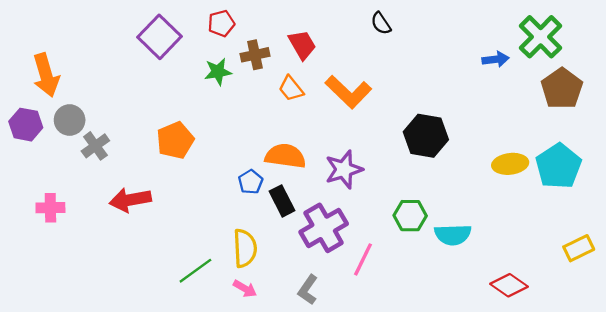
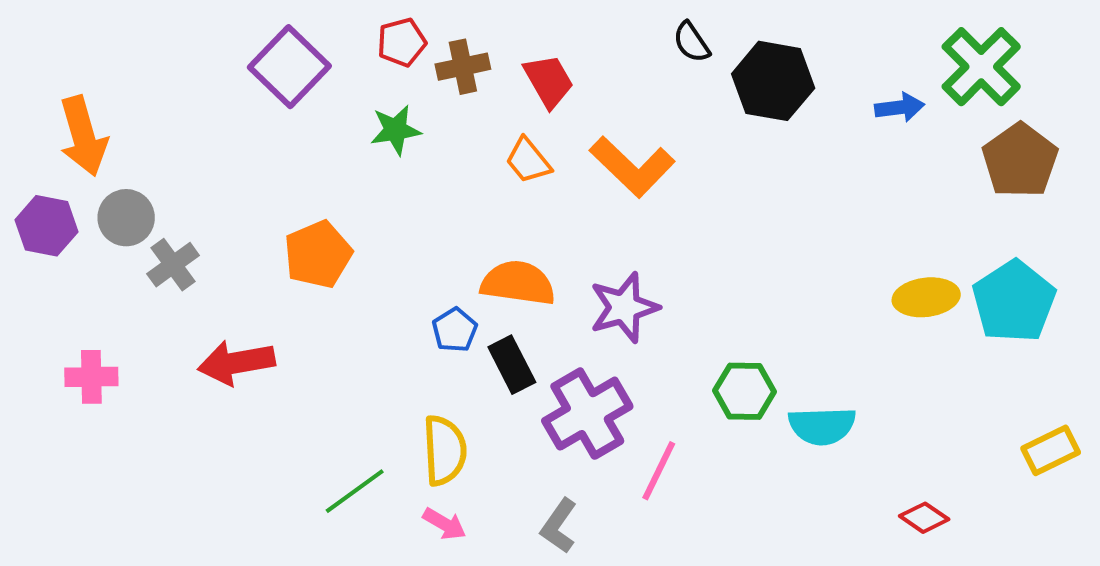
brown cross: (255, 55) -> (463, 67), moved
black hexagon: (426, 136) -> (773, 81), moved
red diamond: (509, 285) -> (924, 518), size x0.7

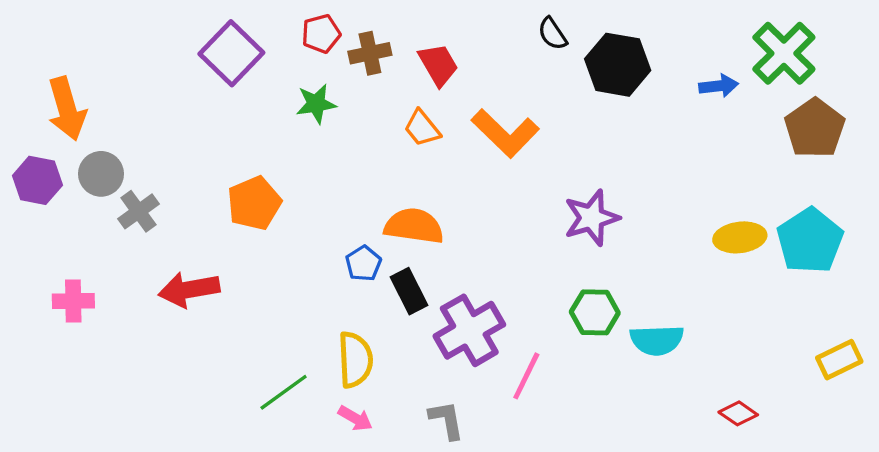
purple star: (624, 307) -> (592, 218), moved
gray L-shape: (559, 526) -> (447, 420), turned 135

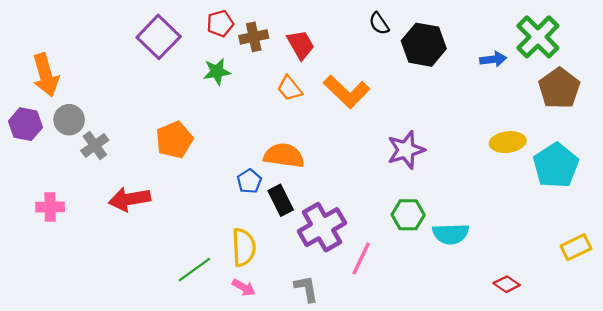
yellow ellipse: (740, 237) -> (508, 142), moved

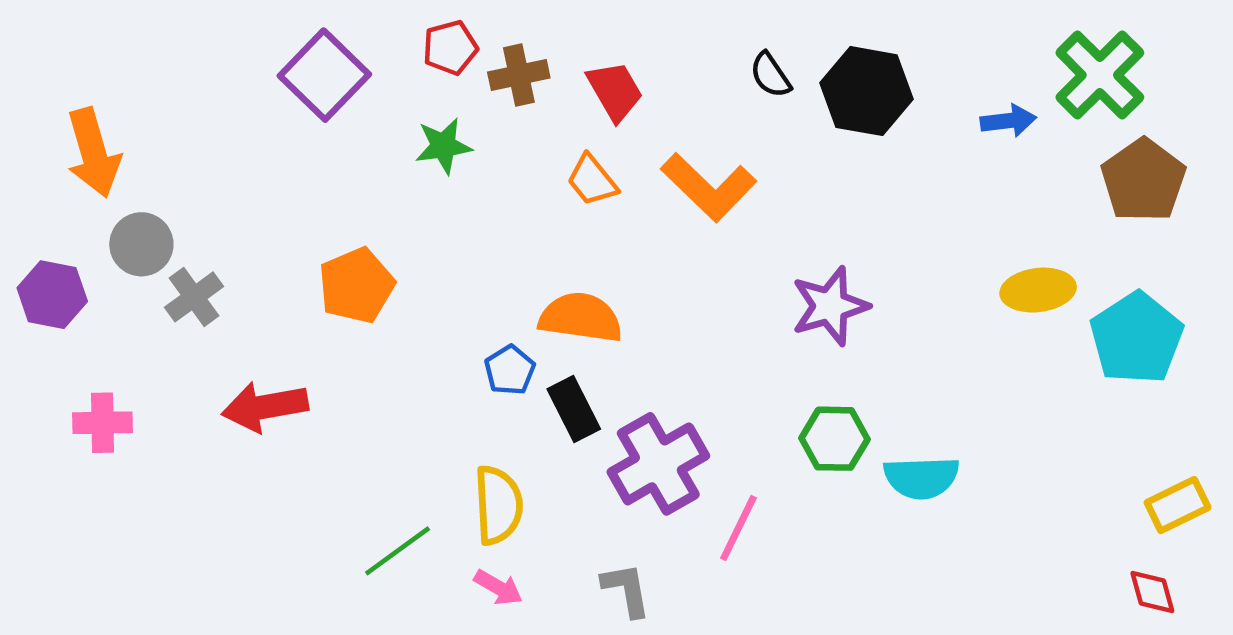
black semicircle: (379, 23) -> (770, 75), moved
purple hexagon: (25, 124) -> (52, 295), moved
red diamond: (507, 284) -> (1152, 592), moved, turned 40

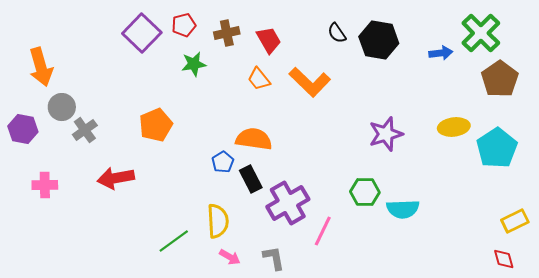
red pentagon: (450, 48) -> (184, 25), moved
purple star: (830, 306) -> (386, 134), moved
pink arrow: (498, 587) -> (230, 257), moved

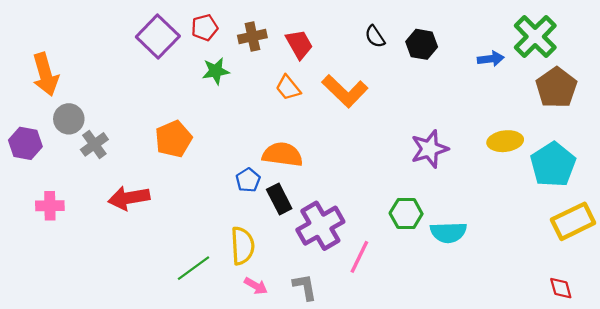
black hexagon: (379, 40) -> (422, 44), size x0.7
yellow rectangle: (515, 221) -> (573, 221), moved, size x1.4

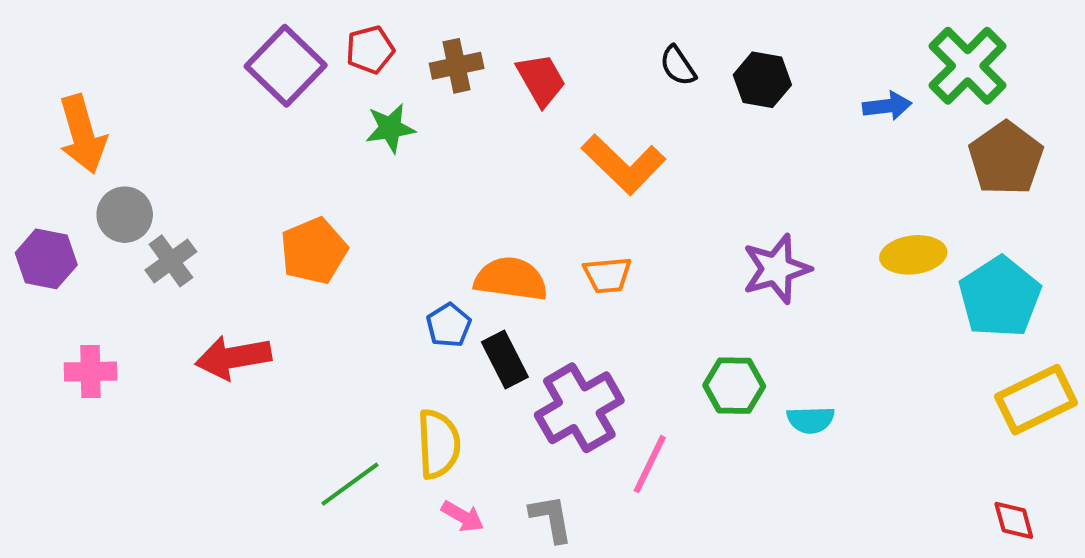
orange trapezoid: (288, 88) -> (607, 275), moved, turned -56
cyan semicircle: (448, 232) -> (811, 420), size x0.7

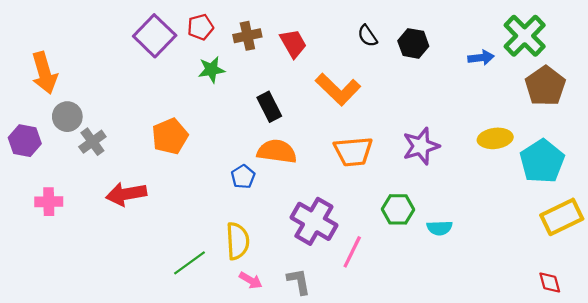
orange trapezoid: (607, 275) -> (353, 152), moved, size x1.5
black rectangle: (505, 359) -> (269, 107), moved
purple cross: (579, 408) -> (314, 221), turned -30

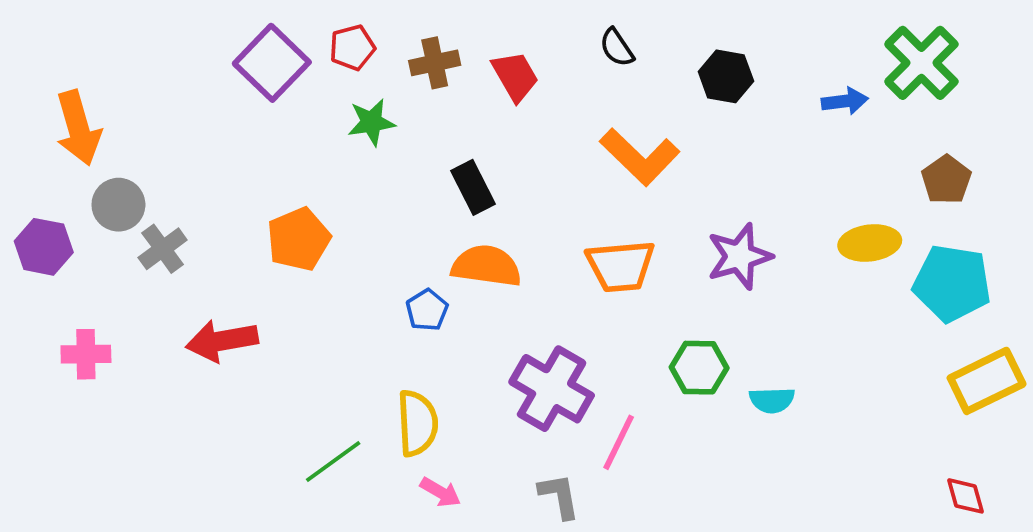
black semicircle: (367, 36) -> (617, 48), moved
brown pentagon: (545, 86) -> (946, 180), moved, size x0.7
orange L-shape: (338, 89) -> (640, 157), moved
cyan pentagon: (542, 161) -> (952, 283), turned -30
gray L-shape: (299, 281) -> (559, 496), moved

